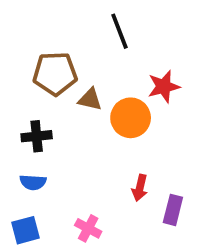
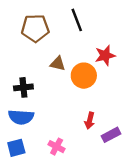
brown pentagon: (55, 74) -> (35, 28), moved
blue semicircle: (33, 182) -> (21, 117), size x1.5
purple rectangle: (173, 210) -> (111, 135), turned 48

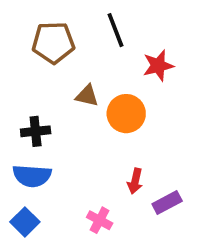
red star: (105, 55) -> (158, 66), moved
pink cross: (57, 147) -> (100, 220), moved
blue square: (16, 148) -> (25, 222), turned -30

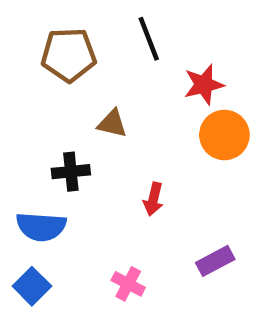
orange circle: (126, 114) -> (224, 135), moved
black cross: (36, 131) -> (71, 172), moved
red arrow: (135, 181) -> (153, 199), moved

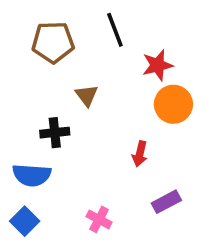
brown triangle: (112, 124) -> (87, 95), turned 40
red arrow: (153, 199) -> (140, 154), moved

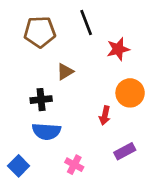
brown triangle: (87, 95) -> (65, 72), turned 36
orange circle: (173, 104) -> (130, 93), moved
blue semicircle: (32, 175) -> (46, 131), moved

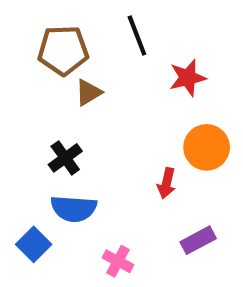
brown triangle: (65, 72) -> (88, 92), moved
black cross: (41, 100) -> (65, 158), turned -30
blue square: (19, 166) -> (34, 244), moved

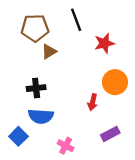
black cross: (65, 158) -> (36, 88), turned 30

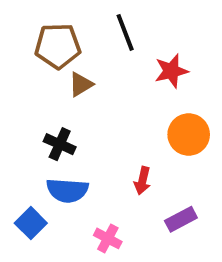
black cross: (36, 88) -> (60, 144), turned 30
red arrow: (93, 102) -> (142, 181), moved

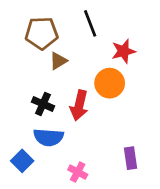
orange circle: (189, 135) -> (110, 83), moved
red arrow: (142, 181) -> (79, 105), moved, size x1.5
purple rectangle: (181, 219) -> (130, 158), turned -70

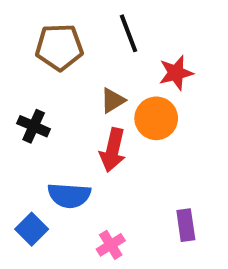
brown triangle: (58, 61) -> (113, 101), moved
black cross: (43, 104) -> (34, 126), moved
pink cross: (78, 172) -> (111, 245), turned 30

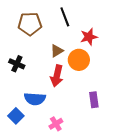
purple rectangle: (186, 225) -> (94, 100), moved

